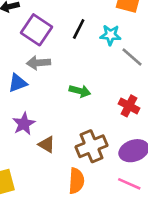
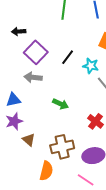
blue triangle: (18, 83) -> (13, 100), moved

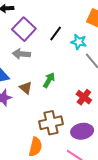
green arrow: (61, 104) -> (49, 80), turned -84
brown triangle: (29, 140) -> (26, 88), moved

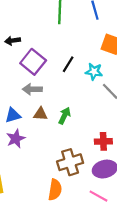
brown triangle: (26, 88) -> (40, 114), moved, turned -32
red cross: (84, 97) -> (103, 141), moved, turned -35

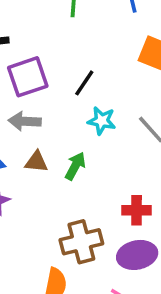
purple square: (33, 62) -> (28, 77), turned 30
cyan star: (94, 72) -> (102, 121), moved

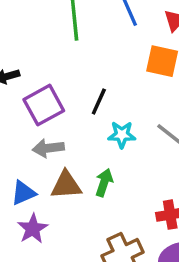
brown triangle: (36, 162) -> (66, 185), size x1.4

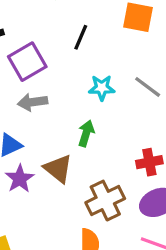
black line: (99, 102) -> (81, 37), moved
brown triangle: (66, 185) -> (58, 169), moved, turned 44

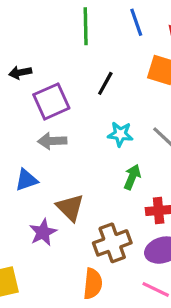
green arrow: (86, 133) -> (132, 177), moved
purple star: (20, 179) -> (43, 232), moved

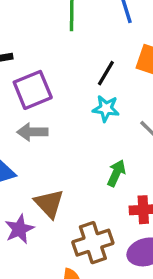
black line: (105, 83) -> (106, 73), moved
cyan star: (120, 134) -> (106, 109), moved

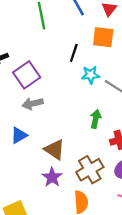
cyan star: (106, 109) -> (91, 75), moved
purple star: (19, 229) -> (52, 177), moved

